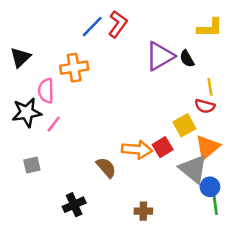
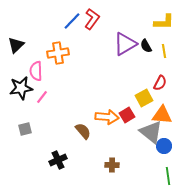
yellow line: (210, 87) -> (164, 51), moved
red semicircle: (205, 106) -> (160, 83), turned -77
orange triangle: (207, 147) -> (162, 115), turned 45
green line: (215, 203) -> (168, 176), moved

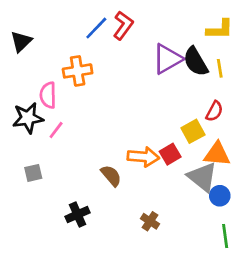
black triangle: (16, 45) -> (21, 41), moved
black semicircle: (146, 46) -> (196, 62), size x1.6
brown cross: (112, 165) -> (150, 221), turned 32

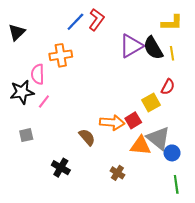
orange triangle: (217, 154) -> (141, 146), moved
black cross: (78, 215) -> (61, 168), turned -36

